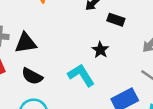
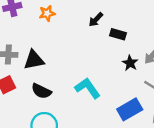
black star: (100, 50) -> (130, 63), moved

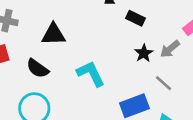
black triangle: (34, 60) -> (53, 34), moved

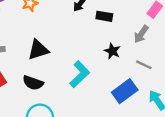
black star: (144, 53) -> (112, 51), moved
cyan L-shape: (91, 74) -> (80, 74), turned 88

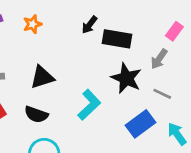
black rectangle: (104, 16) -> (117, 39), size x1.5
black star: (112, 51) -> (126, 78), size x1.6

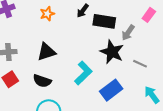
orange star: (32, 24) -> (47, 14), moved
gray arrow: (159, 59) -> (128, 33), moved
blue rectangle: (140, 124) -> (111, 90), moved

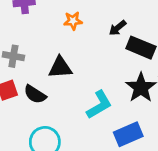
black semicircle: (42, 81) -> (35, 94), moved

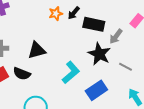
orange star: (73, 21) -> (56, 14), moved

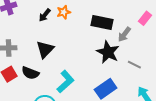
black arrow: (74, 13) -> (45, 15), moved
black triangle: (37, 50) -> (45, 49), turned -30
cyan L-shape: (71, 72) -> (65, 82), moved

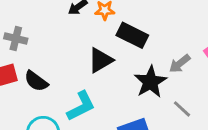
black rectangle: (102, 22) -> (132, 35), moved
black triangle: (45, 49) -> (100, 60), moved

